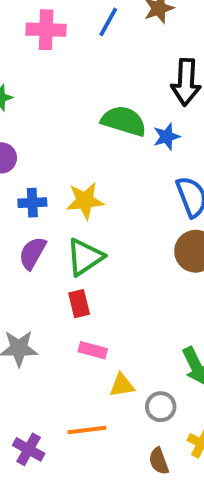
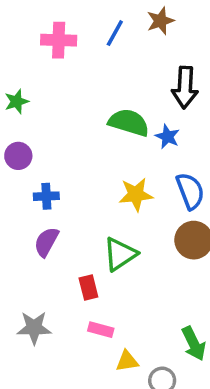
blue star: (167, 137) -> (167, 137), turned -30
yellow star: (85, 201) -> (136, 194), moved
green triangle: (85, 257) -> (120, 254), moved

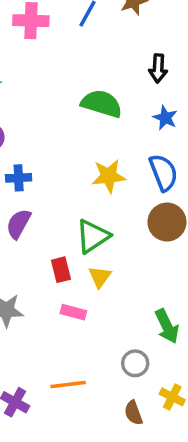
black arrow: (185, 87) -> (158, 68), size x0.7
blue star: (167, 137) -> (165, 118), moved
yellow triangle: (127, 361) -> (100, 277), moved, turned -45

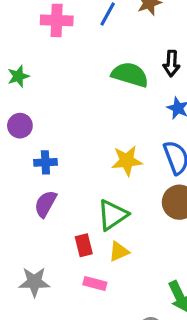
green semicircle: (102, 104) -> (130, 75), moved
yellow triangle: (100, 277) -> (119, 252), turned 30

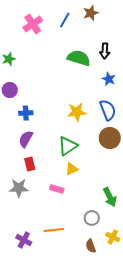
pink cross: (57, 20) -> (33, 24), turned -36
red rectangle: (84, 245) -> (30, 164), moved

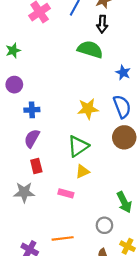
black arrow: (105, 51) -> (102, 24), moved

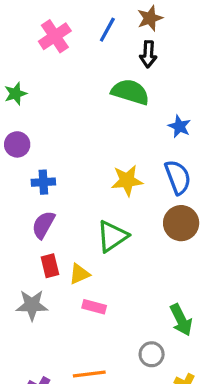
yellow triangle: (82, 171) -> (79, 274), moved

